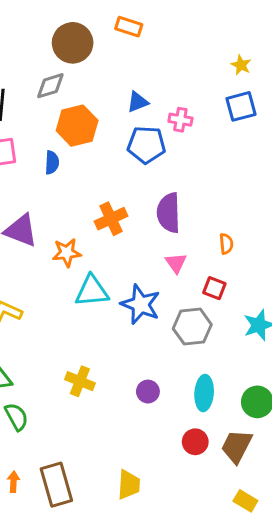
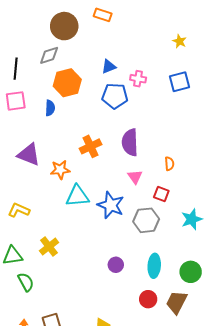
blue square: (241, 106) -> (179, 82), moved
yellow cross: (80, 381) -> (49, 247), moved, turned 30

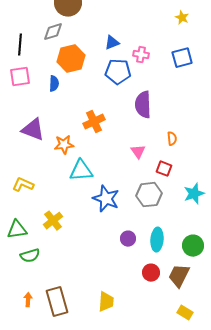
purple semicircle: (130, 142) -> (143, 105), moved
blue star: (111, 205) -> (106, 199), moved
purple circle: (116, 265) -> (128, 239), moved
green semicircle: (26, 282) -> (30, 256), turned 102

